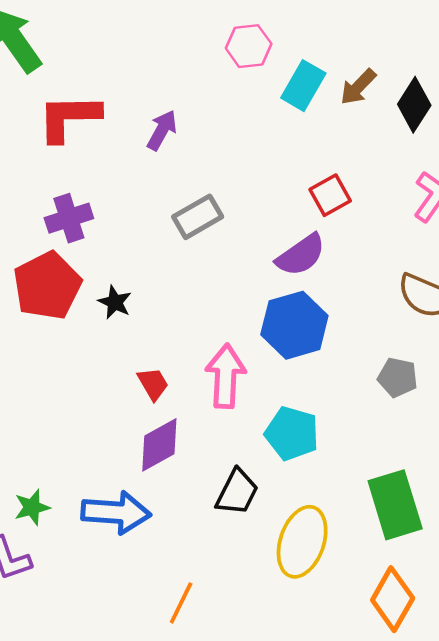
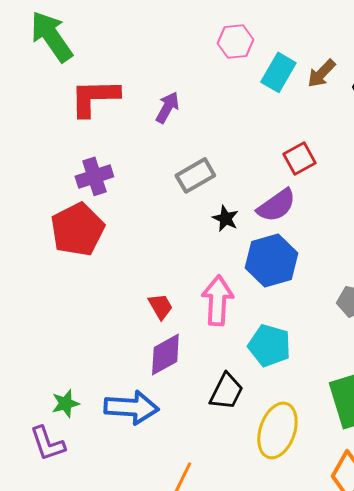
black star: (115, 302) -> (225, 218), moved

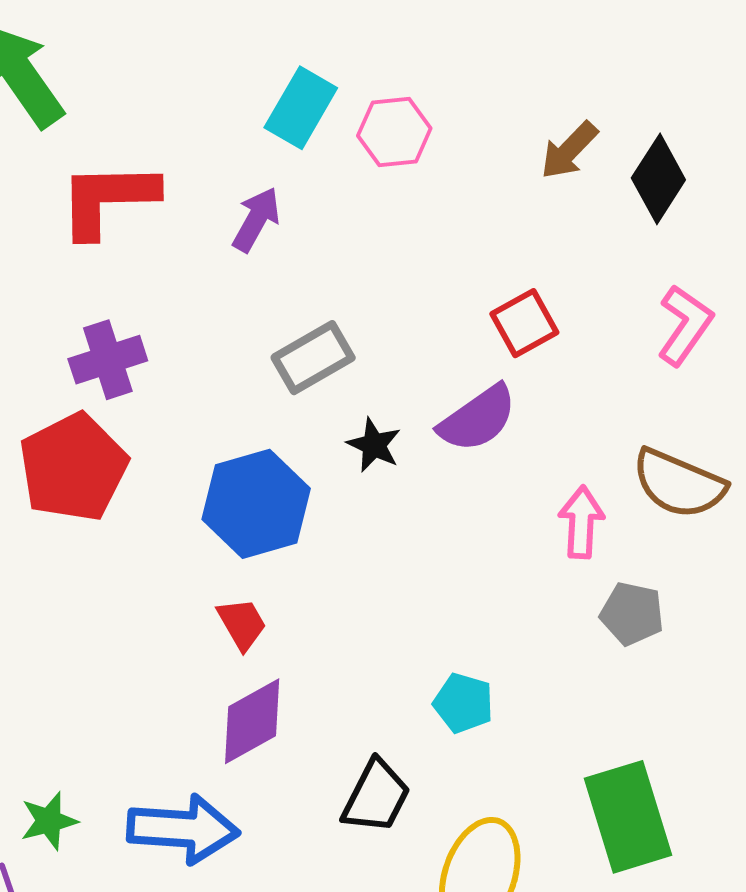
pink hexagon: (235, 41) -> (394, 132), moved
cyan rectangle: (278, 72) -> (301, 108), moved
blue hexagon: (271, 260) -> (256, 504), moved
pink arrow: (217, 300) -> (581, 522), moved, size x0.7
cyan pentagon: (269, 345) -> (463, 703), size x0.7

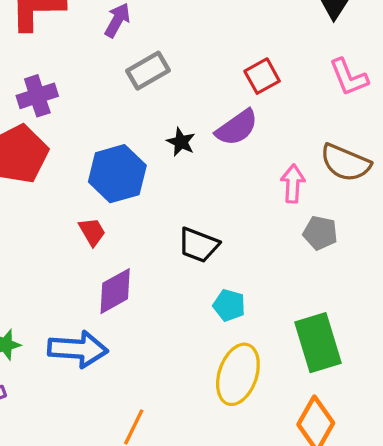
pink L-shape: (685, 325) -> (349, 77), turned 123
gray rectangle: (313, 358) -> (148, 71), moved
red trapezoid: (242, 624) -> (92, 232), moved
cyan pentagon: (463, 703) -> (229, 305), moved
black trapezoid: (376, 797) -> (198, 245), moved, turned 84

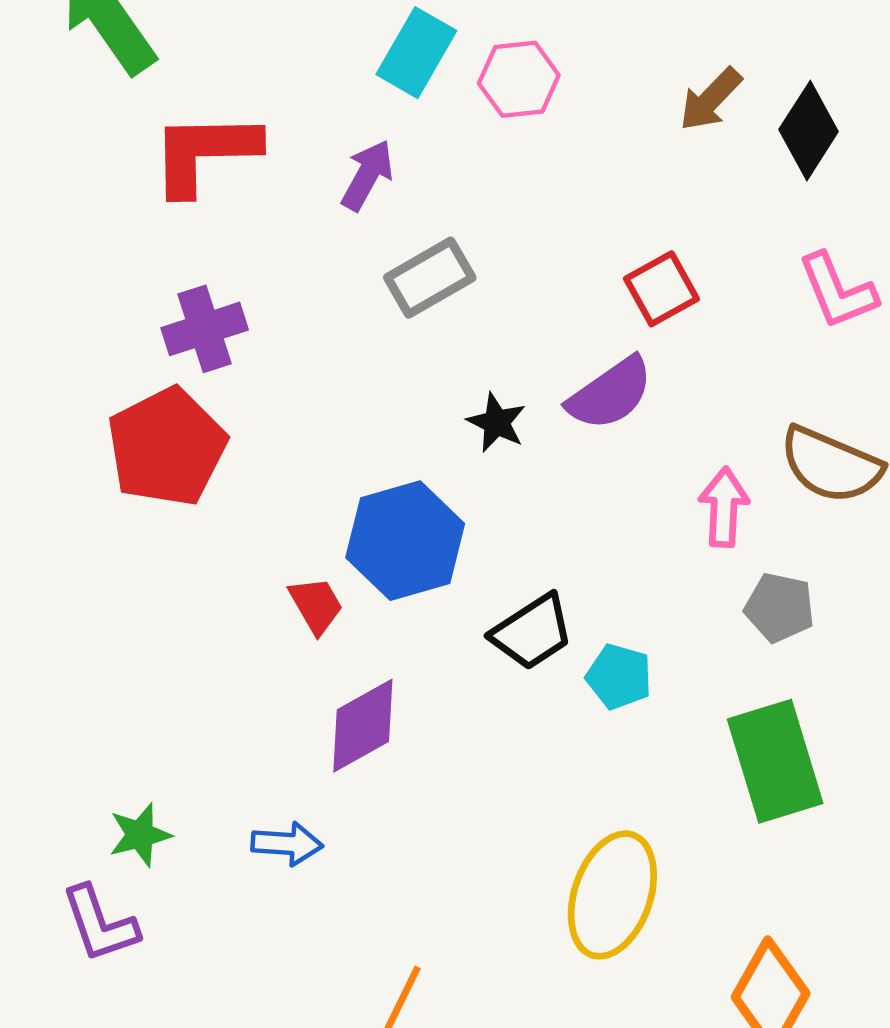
blue hexagon: (117, 174) -> (405, 541), moved
black trapezoid: (198, 245) -> (532, 632), turned -54
cyan pentagon: (229, 305) -> (619, 677), moved
green rectangle: (318, 343) -> (775, 761), moved
blue arrow: (78, 349) -> (287, 844), size x0.6

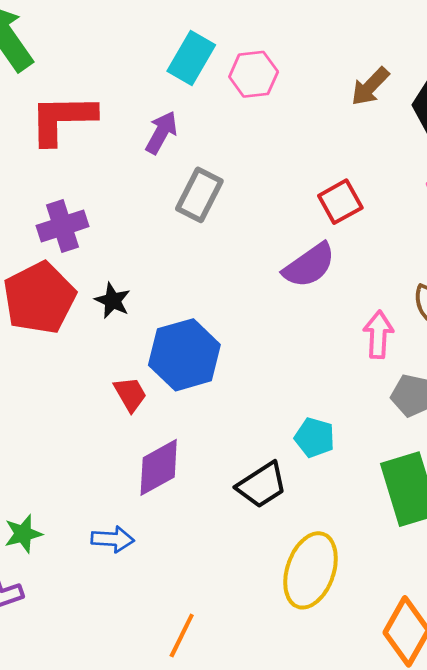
gray rectangle: (430, 278) -> (199, 195), turned -33
black star: (497, 422) -> (113, 301), moved
black trapezoid: (532, 632) -> (262, 485), moved

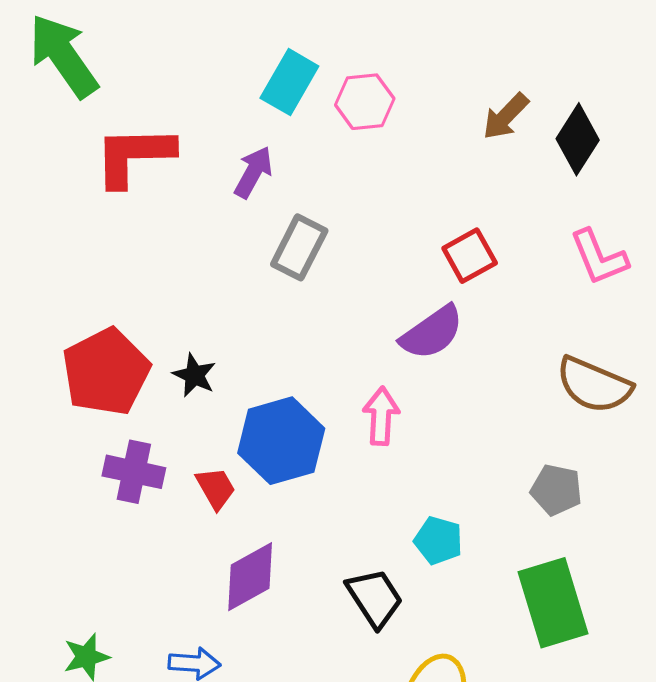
purple cross: (62, 226) -> (134, 472), moved, turned 30
pink arrow: (378, 335) -> (381, 416), moved
black trapezoid: (262, 485) -> (375, 598), turned -90

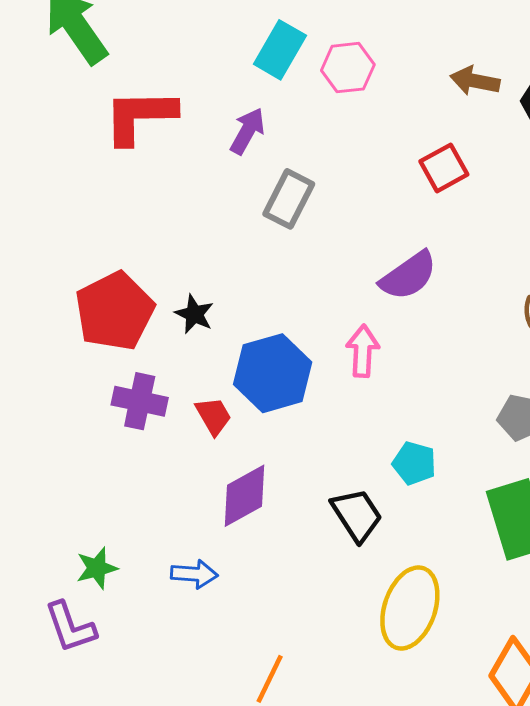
brown arrow: (506, 116) -> (475, 81), turned 57
red square: (470, 256) -> (444, 168), moved

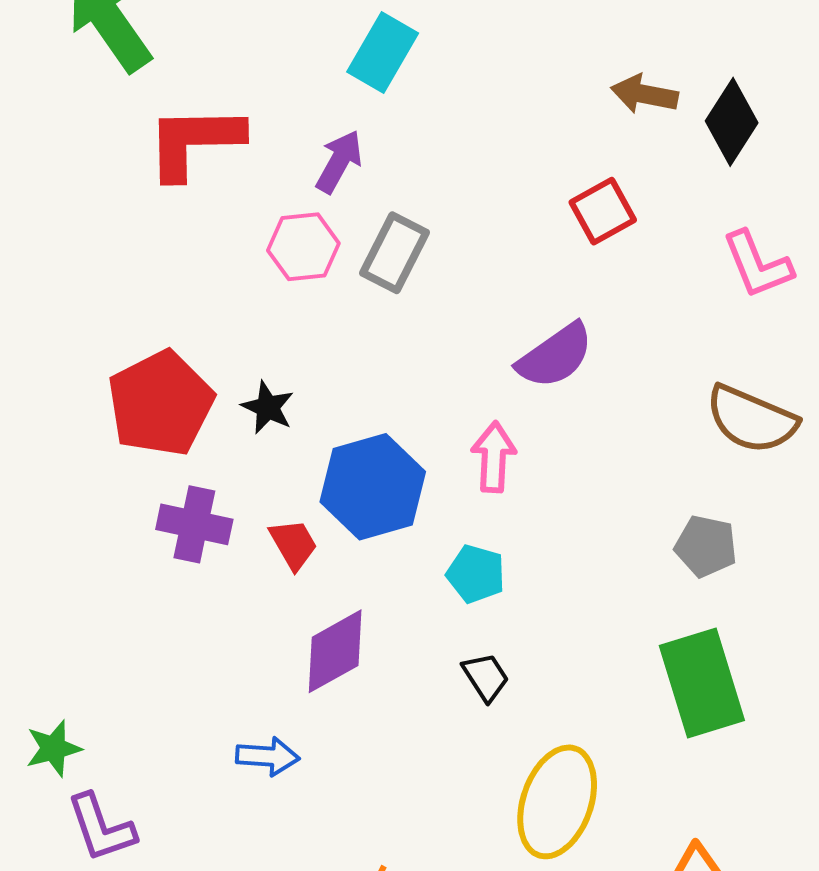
pink hexagon: (348, 68) -> (303, 247), moved
cyan pentagon: (414, 463) -> (476, 574), moved
black trapezoid: (357, 515) -> (486, 677), size x0.7
green star: (97, 568) -> (54, 748), moved

